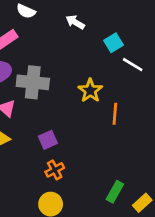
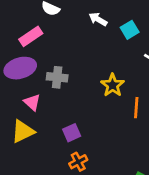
cyan square: (114, 43) -> (130, 30), moved
gray cross: (33, 82) -> (57, 77), size x0.7

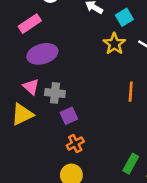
purple ellipse: (20, 68) -> (42, 54), moved
gray cross: (57, 77) -> (55, 93), moved
yellow star: (113, 85) -> (114, 44), moved

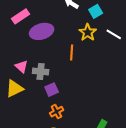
purple ellipse: (42, 54) -> (42, 31), moved
orange line: (131, 92) -> (72, 52), moved

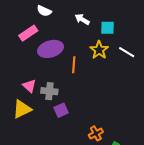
cyan square: (96, 11) -> (108, 28), turned 32
orange line: (72, 52) -> (74, 65), moved
orange cross: (57, 112) -> (96, 133), moved

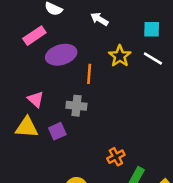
cyan square: (108, 28) -> (152, 29), moved
gray cross: (49, 91) -> (76, 106), moved
yellow triangle: (22, 109) -> (27, 127), turned 30
purple square: (61, 110) -> (57, 131), moved

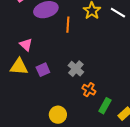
gray cross: (76, 106) -> (76, 69), moved, turned 35
orange cross: (116, 157) -> (89, 90), turned -32

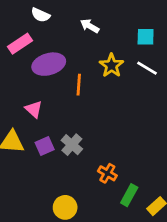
pink triangle: (26, 45) -> (34, 109), moved
gray cross: (76, 69) -> (72, 145), moved

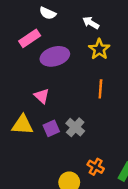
yellow star: (111, 65) -> (99, 49), moved
orange line: (79, 85) -> (100, 89), moved
orange cross: (107, 173) -> (96, 167), moved

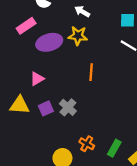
yellow star: (99, 49) -> (78, 36), moved, turned -30
pink triangle: (42, 96) -> (37, 79), turned 48

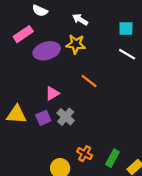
orange line: (91, 72) -> (89, 81), turned -56
pink triangle: (37, 79) -> (52, 93), moved

